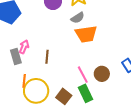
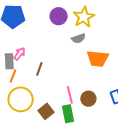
orange trapezoid: (86, 34) -> (98, 59), moved
orange line: (24, 81) -> (13, 76), moved

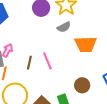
pink line: (70, 95) -> (47, 61), moved

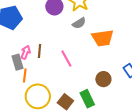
brown line: (29, 63) -> (40, 51), moved

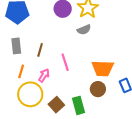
orange trapezoid: (103, 38) -> (103, 68), moved
pink arrow: (26, 52) -> (44, 75), moved
gray rectangle: (17, 62) -> (16, 46), moved

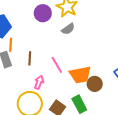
orange trapezoid: (103, 68) -> (80, 75), moved
orange line: (21, 71) -> (11, 45), moved

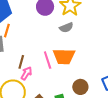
brown line: (30, 58) -> (21, 62), moved
orange trapezoid: (80, 75) -> (64, 56), moved

